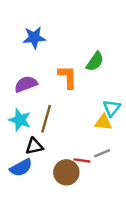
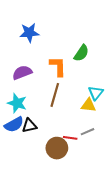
brown line: (46, 119) -> (55, 95), moved
blue semicircle: (21, 168) -> (14, 125), moved

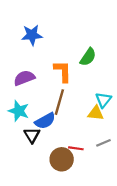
blue semicircle: (14, 125) -> (45, 121), moved
black triangle: (29, 126) -> (32, 135), turned -49
gray line: (88, 132) -> (103, 143), moved

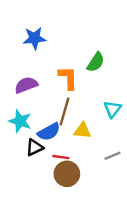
yellow triangle: (96, 113) -> (82, 131), moved
black triangle: (32, 135) -> (34, 147), turned 35
red line: (76, 148) -> (61, 157), moved

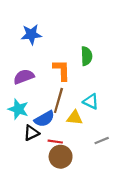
green semicircle: (96, 62) -> (87, 56), turned -36
cyan triangle: (112, 109) -> (91, 102), moved, turned -42

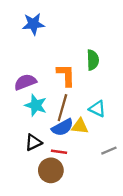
blue star: (31, 34) -> (33, 24), moved
cyan star: (18, 109) -> (36, 105), moved
blue semicircle: (44, 119) -> (62, 127), moved
brown circle: (61, 157) -> (51, 170), moved

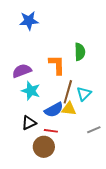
brown line: (62, 108) -> (68, 92), moved
cyan triangle: (97, 109) -> (84, 94), turned 49

